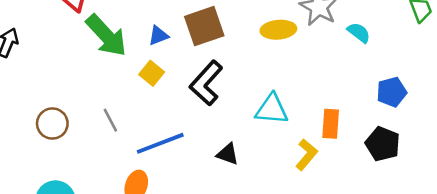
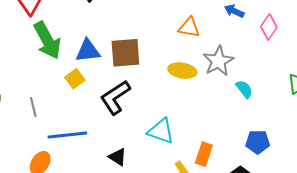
blue triangle: (158, 36) -> (88, 51), size x1.5

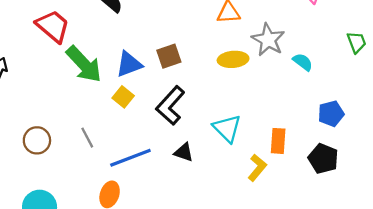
brown square: (125, 53) -> (169, 56), size x0.7
cyan triangle: (161, 131) -> (227, 128), turned 40
black triangle: (118, 157) -> (184, 152), moved

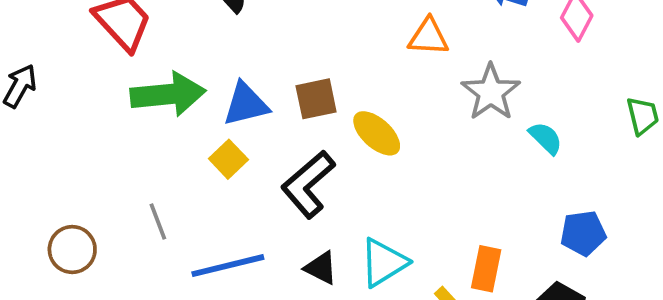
yellow ellipse: (233, 59) -> (377, 133), moved, turned 40
green arrow: (84, 64) -> (168, 94), turned -60
cyan triangle: (227, 128) -> (384, 263), moved, turned 36
brown circle: (37, 140) -> (72, 249), moved

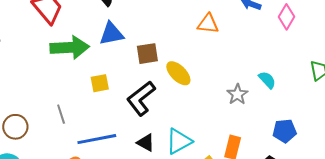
gray star: (491, 92) -> (237, 94), moved, size x0.7
blue triangle: (246, 104) -> (111, 34), moved
yellow square: (228, 159) -> (100, 83), turned 30

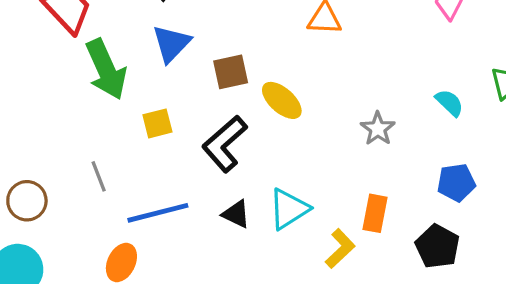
blue triangle: (111, 34) -> (171, 44), turned -32
green arrow: (70, 48) -> (106, 69), turned 72
cyan semicircle: (267, 80) -> (449, 103), moved

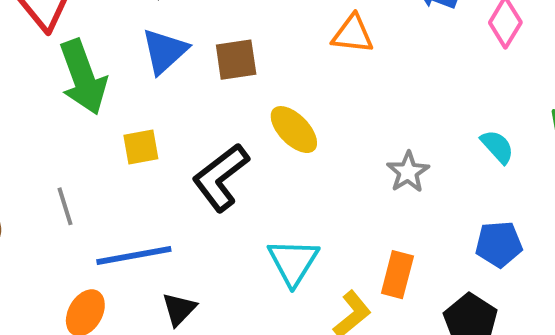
brown square: (231, 72) -> (236, 60), moved
cyan triangle: (289, 209) -> (293, 262), turned -30
black triangle: (236, 214) -> (179, 309), moved, turned 44

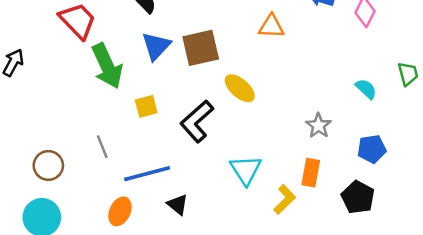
brown square: (236, 60) -> (201, 48), size x1.4
gray star: (408, 172) -> (318, 126), moved
black triangle: (179, 309) -> (178, 205), turned -30

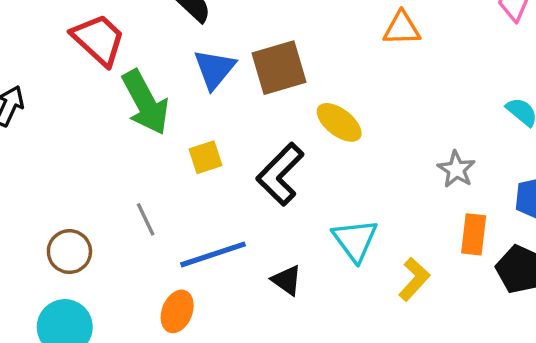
orange triangle: (271, 26) -> (402, 28), moved
orange rectangle: (311, 173) -> (474, 234), moved
black triangle: (178, 205) -> (287, 280), moved

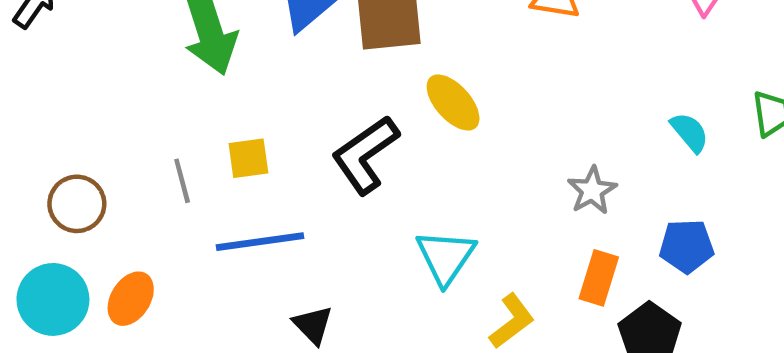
yellow square: (205, 157) -> (248, 158), moved
black triangle: (287, 280) -> (313, 325), moved
orange ellipse: (177, 311) -> (131, 299), moved

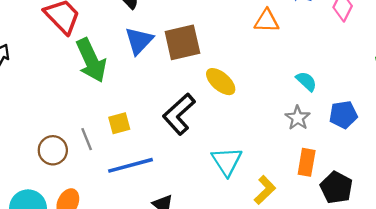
cyan semicircle: (690, 132) -> (306, 81), moved
brown circle: (77, 204) -> (53, 150), moved
blue pentagon: (687, 246) -> (343, 115), moved

